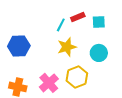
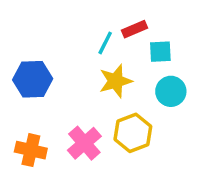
cyan square: (99, 22) -> (160, 52), moved

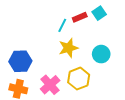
cyan square: (160, 52) -> (99, 13), moved, turned -32
blue hexagon: (33, 79) -> (20, 61), moved

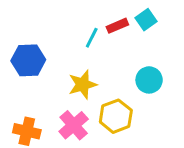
yellow star: (68, 48) -> (83, 85), moved
blue hexagon: (20, 61) -> (28, 60), moved

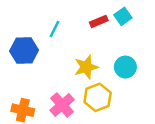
cyan line: (92, 38) -> (54, 29), moved
yellow star: (83, 85) -> (86, 67), moved

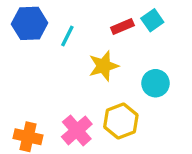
blue hexagon: (24, 51) -> (30, 23), moved
yellow star: (86, 67) -> (104, 66), moved

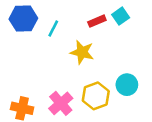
yellow star: (104, 66) -> (82, 52), turned 30
cyan circle: (155, 83) -> (127, 85), moved

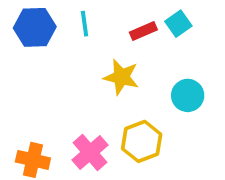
cyan line: (53, 29) -> (85, 24), moved, turned -35
cyan circle: (127, 85) -> (188, 95), moved

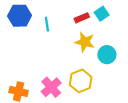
cyan line: (85, 24) -> (47, 24), moved
yellow star: (121, 77) -> (85, 42), moved

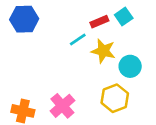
cyan line: (47, 24) -> (78, 39), moved, turned 64
yellow hexagon: (81, 81) -> (115, 98), moved

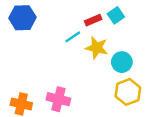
yellow hexagon: (115, 98) -> (128, 92), moved
pink cross: (62, 106) -> (58, 99), turned -35

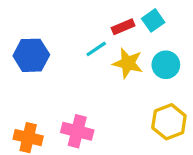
blue hexagon: (22, 18) -> (31, 55), moved
cyan circle: (122, 62) -> (166, 65), moved

